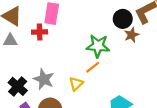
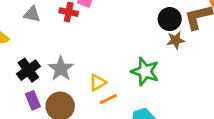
green star: (98, 46) -> (145, 71), moved
orange line: (93, 67) -> (108, 99), moved

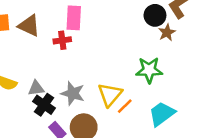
gray triangle: (32, 14) -> (36, 88), moved
yellow triangle: (98, 83) -> (110, 95), size x1.5

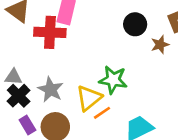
black circle: (155, 15) -> (135, 24), moved
red cross: (62, 40) -> (50, 32), size x1.6
green star: (149, 70) -> (113, 80), moved

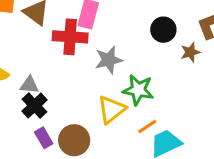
gray star: (51, 90) -> (109, 60), moved, turned 30
orange line: (102, 113) -> (147, 127), moved

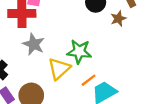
gray star: (109, 60) -> (34, 44), moved, turned -30

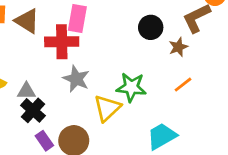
orange line: (89, 80) -> (183, 85), moved

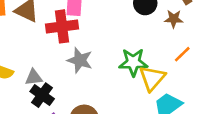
brown star: (178, 47) -> (174, 19), turned 30
yellow triangle: (107, 108) -> (152, 78), moved

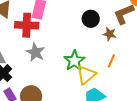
orange line: (182, 54) -> (111, 61), turned -32
green star: (133, 62) -> (74, 61), turned 30

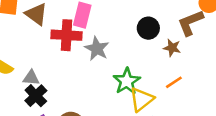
gray star: (35, 52) -> (97, 49), moved
orange line: (111, 61) -> (174, 82), turned 32

